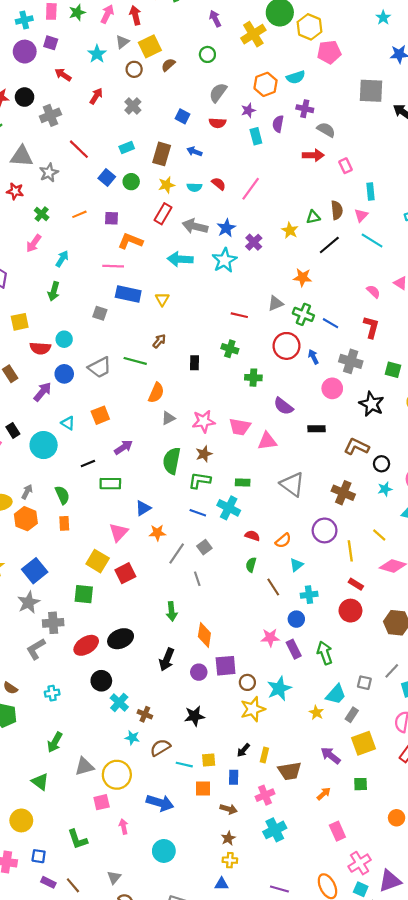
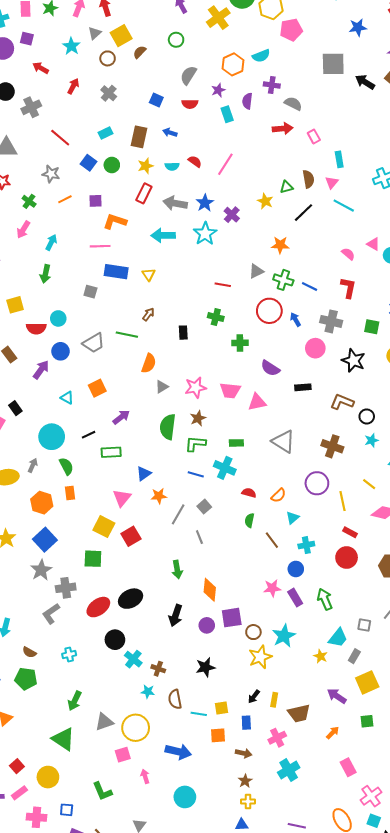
gray star: (49, 173) -> (51, 174), moved, turned -30
cyan circle: (44, 445) -> (52, 437), moved
orange hexagon: (26, 519) -> (42, 503), moved
brown semicircle: (160, 748) -> (175, 699), turned -66
green triangle: (40, 782) -> (63, 739), size x1.4

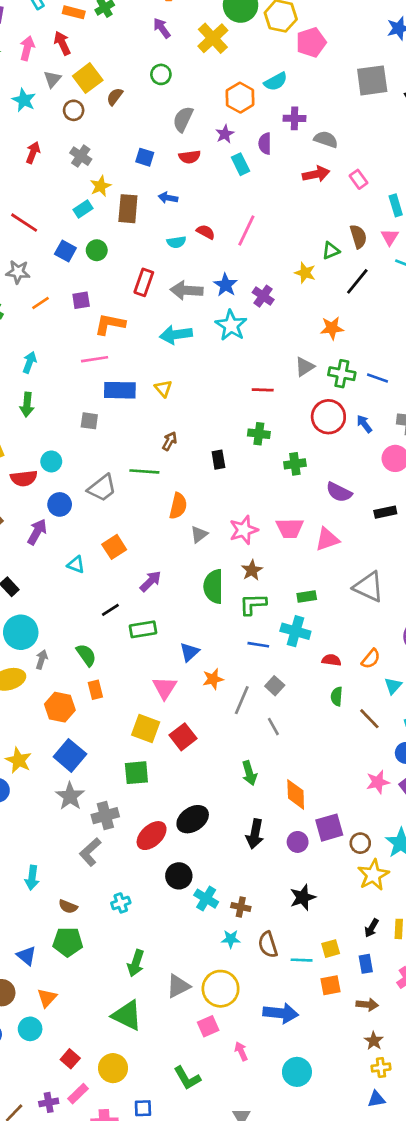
yellow star: (146, 166) -> (100, 186), moved
cyan circle: (52, 437) -> (21, 632), moved

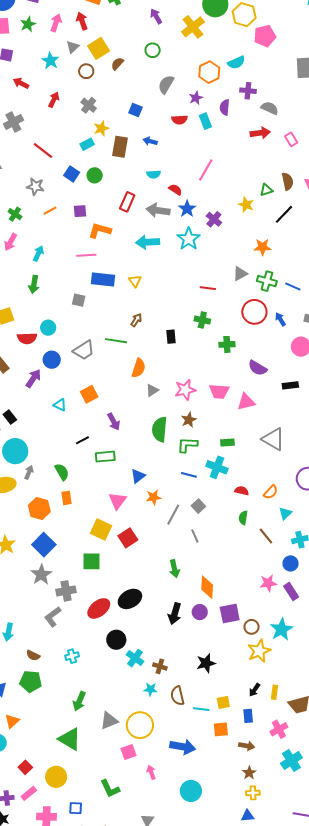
red semicircle: (190, 157) -> (179, 120), moved
red semicircle: (206, 232) -> (175, 190), moved
purple arrow: (151, 581) -> (114, 422), turned 102
purple circle: (298, 842) -> (200, 612), moved

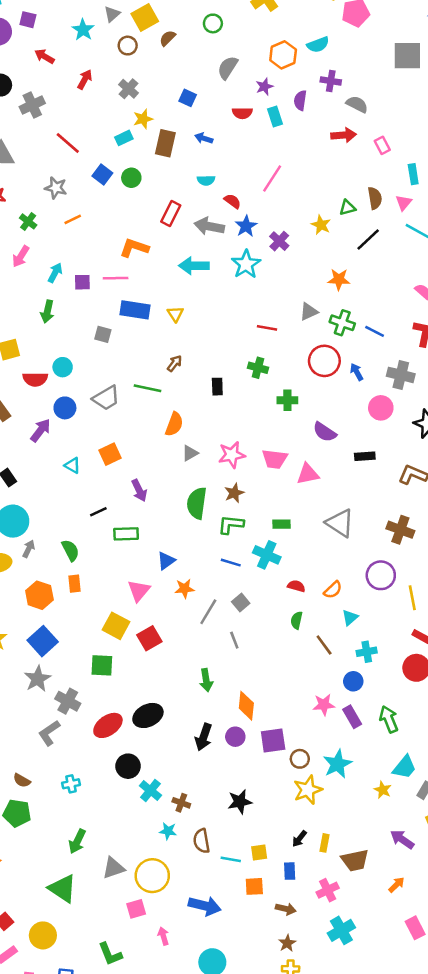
purple square: (80, 211) -> (82, 282), moved
gray cross: (66, 591) -> (68, 701), turned 36

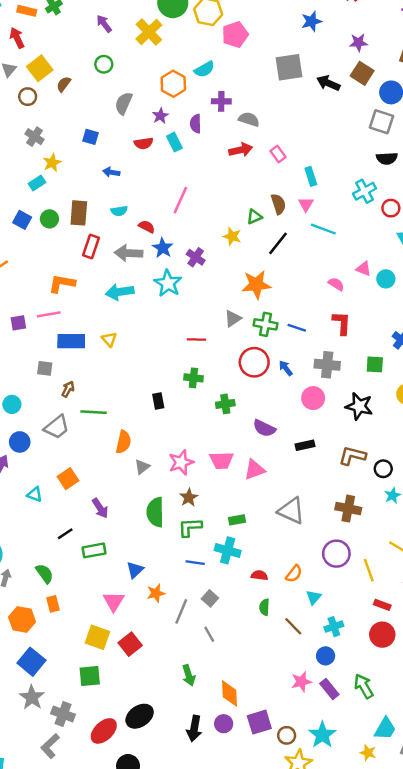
brown rectangle: (165, 143) -> (79, 213), moved
orange star: (339, 279) -> (256, 285), size x1.4
brown arrow: (175, 363) -> (68, 389), moved

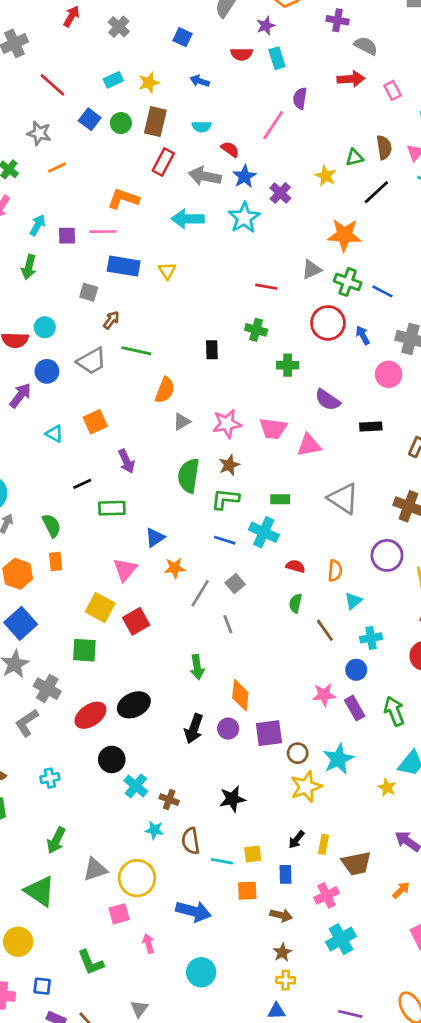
purple semicircle: (196, 124) -> (300, 98), moved
yellow star: (52, 163) -> (149, 83), moved
orange semicircle: (294, 574) -> (335, 571), turned -42

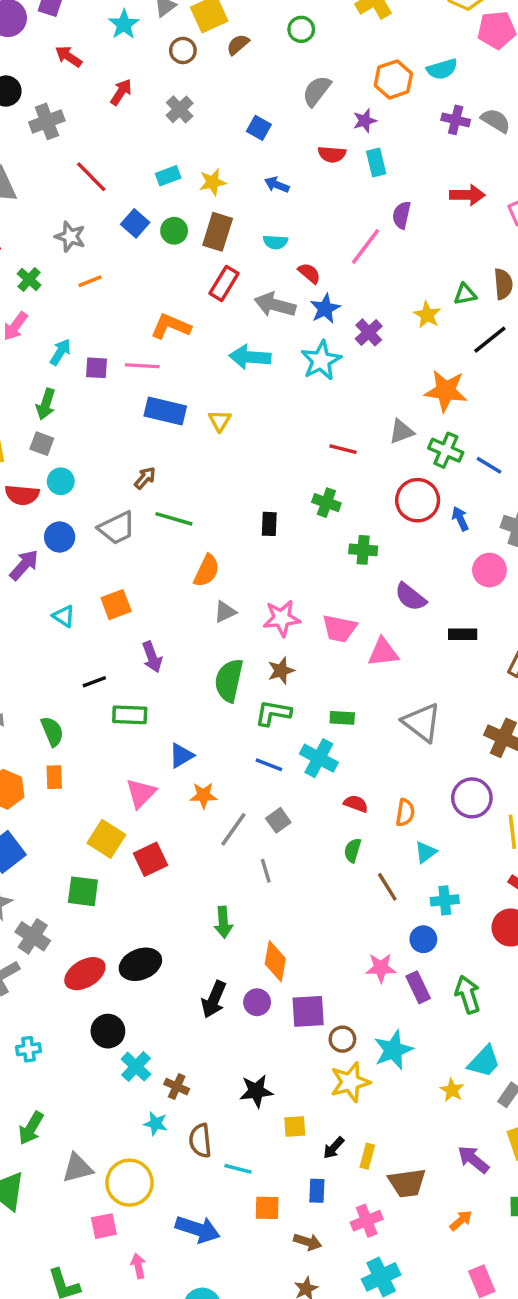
gray semicircle: (366, 46) -> (496, 121), moved
gray square: (89, 292) -> (42, 444), moved
yellow square: (253, 854) -> (295, 1126), moved

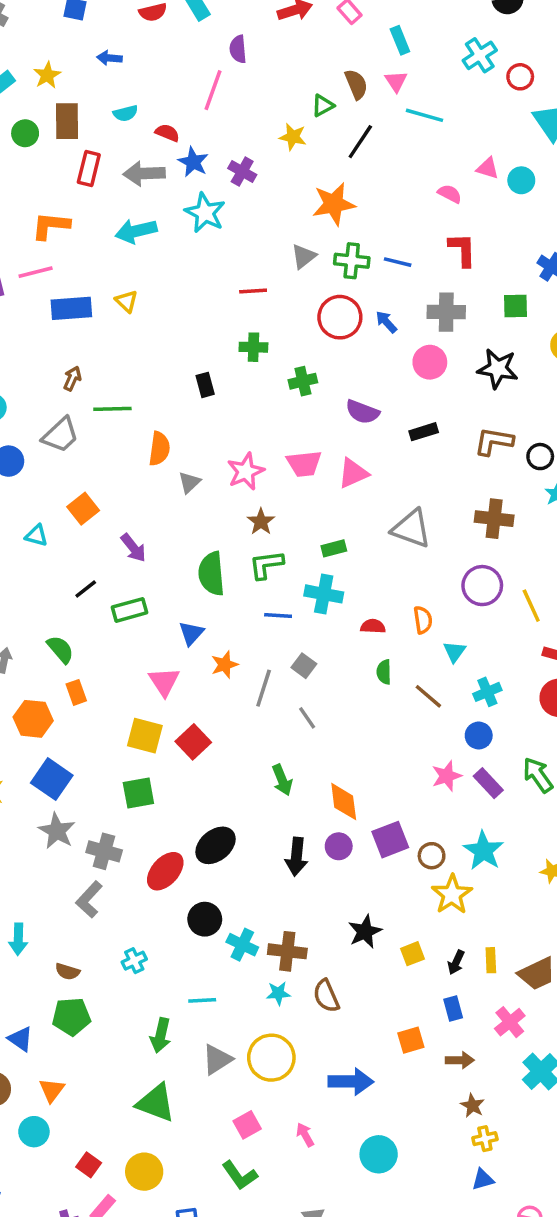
green semicircle: (229, 680) -> (211, 574), moved
brown cross: (177, 1087) -> (287, 951), size x1.5
cyan line: (238, 1169) -> (202, 1000), moved
pink square: (104, 1226) -> (247, 1125), moved

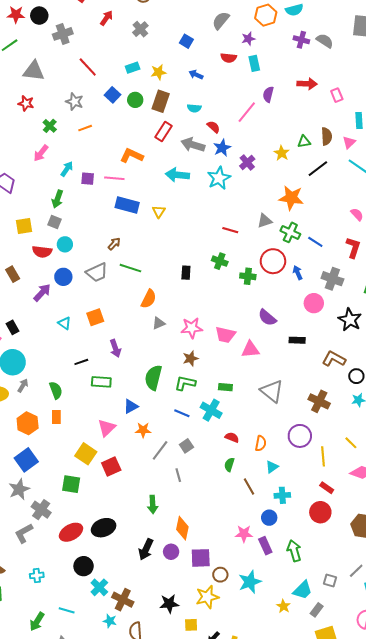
green cross: (303, 381) -> (248, 276), moved
yellow star: (452, 895) -> (207, 597), moved

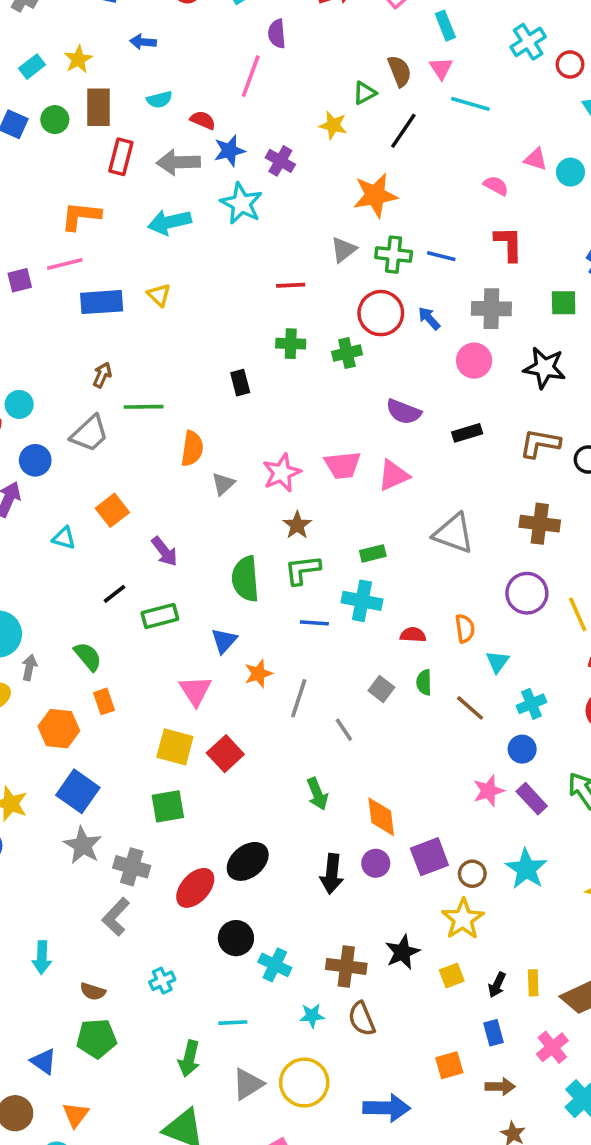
blue star: (222, 148) -> (229, 151), turned 30
gray square: (186, 446) -> (381, 689), moved
brown cross: (123, 600) -> (346, 966), moved

